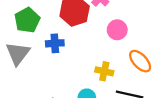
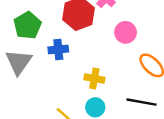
yellow cross: (104, 71) -> (94, 78), moved

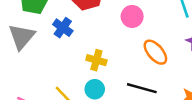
blue cross: (58, 50) -> (63, 28), turned 36

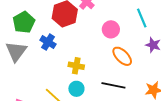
pink circle: (132, 16) -> (111, 29), moved

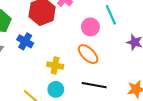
cyan line: (142, 18) -> (111, 15), moved
orange ellipse: (122, 56) -> (88, 54), moved

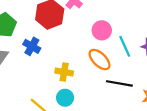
cyan line: (111, 15) -> (125, 46), moved
black line: (94, 85) -> (119, 83), moved

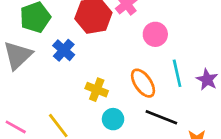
pink circle: (102, 30) -> (155, 34), moved
cyan circle: (65, 98) -> (113, 119), moved

